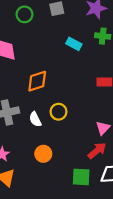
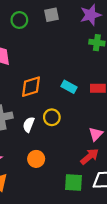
cyan rectangle: (74, 44) -> (69, 87), moved
white semicircle: (35, 119) -> (29, 125), turned 48

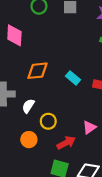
yellow circle: (52, 117) -> (48, 121), moved
red arrow: (90, 156) -> (66, 143), moved

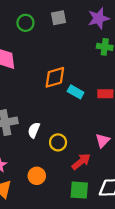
orange diamond: (38, 71) -> (55, 77), moved
orange circle: (29, 140) -> (37, 176), moved

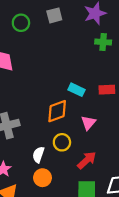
orange diamond: (55, 77) -> (57, 111), moved
white semicircle: (34, 130) -> (38, 155), moved
pink triangle: (103, 141) -> (88, 123), moved

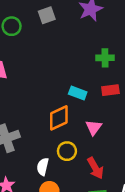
green cross: (103, 42) -> (105, 58), moved
red arrow: (87, 160) -> (95, 168), turned 108

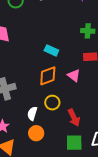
cyan rectangle: (78, 93) -> (51, 50), moved
pink triangle: (94, 127) -> (74, 75), moved, turned -32

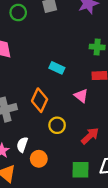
orange diamond: (48, 76) -> (40, 100), moved, turned -45
white semicircle: (32, 113) -> (22, 145), moved
red arrow: (74, 118) -> (90, 136), moved, turned -108

